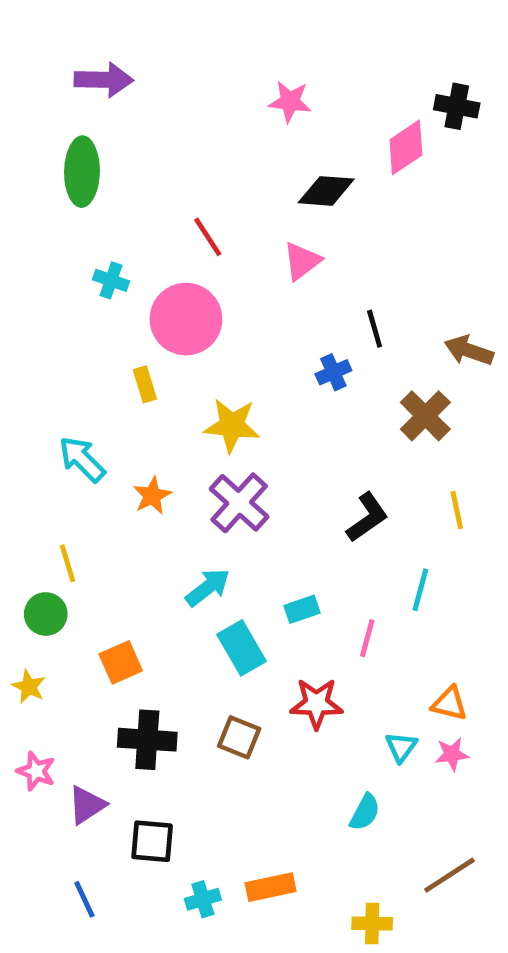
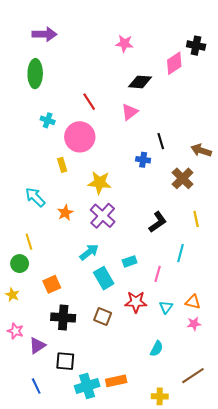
blue cross: (333, 372) -> (143, 160), turned 32
cyan triangle: (401, 747) -> (166, 307), moved
cyan cross: (203, 899) -> (87, 386), size x1.6

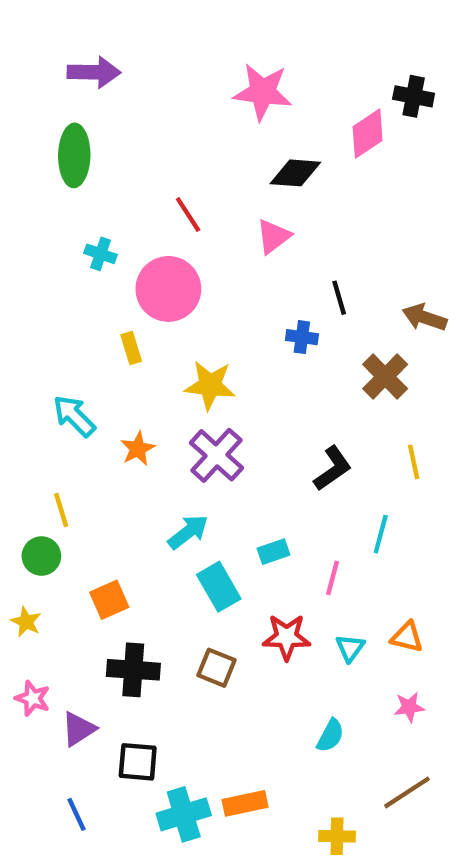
pink star: (124, 44) -> (263, 92), size x1.5
pink star: (194, 324) -> (409, 707), moved

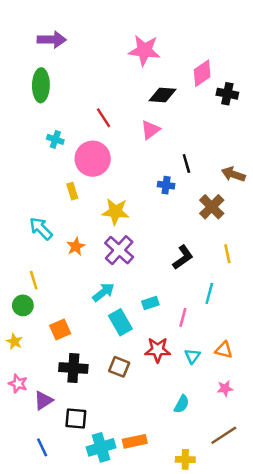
black cross: (414, 96) -> (227, 94), moved

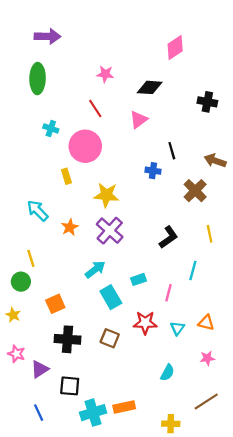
pink star: (144, 50) -> (105, 74), moved, size x0.6
pink diamond: (202, 73) -> (175, 47), moved
black cross: (227, 94) -> (207, 102), moved

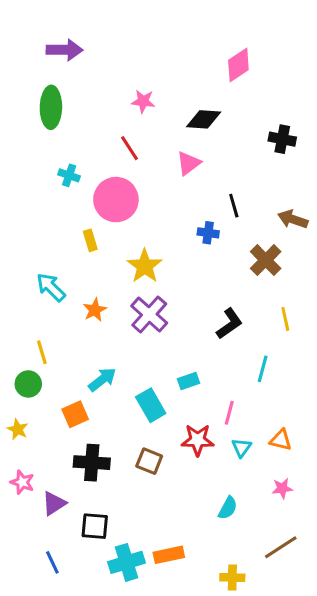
yellow star: (106, 195) -> (145, 266), turned 30
cyan arrow: (95, 269) -> (102, 379), moved
pink line: (168, 293) -> (229, 413), moved

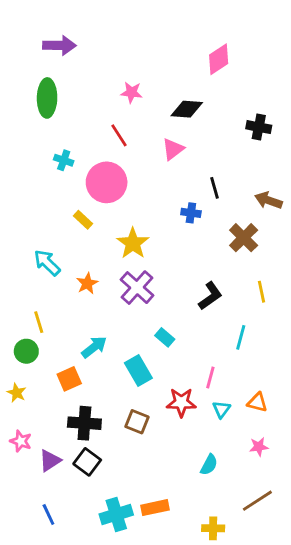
yellow rectangle: (90, 240) -> (83, 220), turned -30
cyan rectangle: (189, 381) -> (165, 337), moved, turned 60
black square: (95, 526) -> (87, 462), moved, turned 32

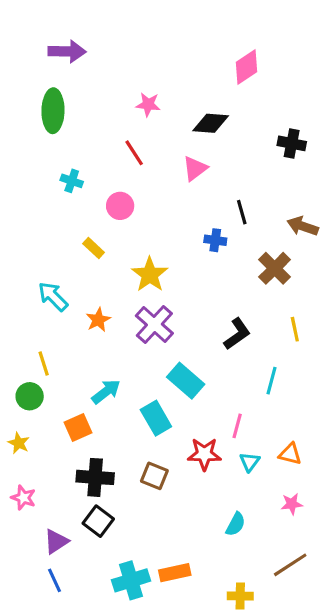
pink circle: (107, 182) -> (120, 206), size x0.6
cyan rectangle: (165, 337) -> (186, 381), size x1.6
purple triangle: (50, 461) -> (56, 541), moved

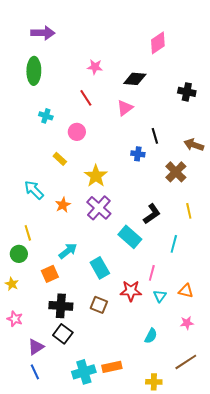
cyan rectangle: (186, 381) -> (130, 237), moved

